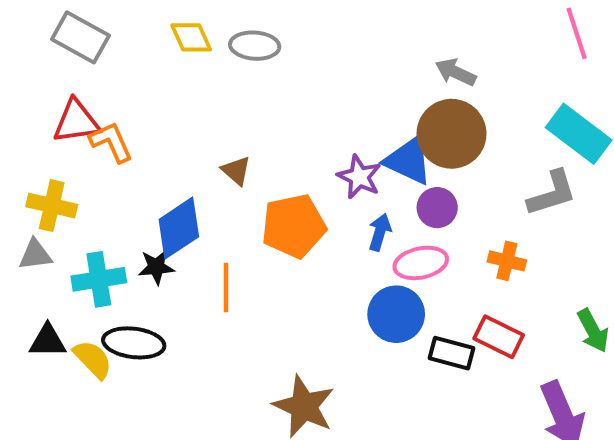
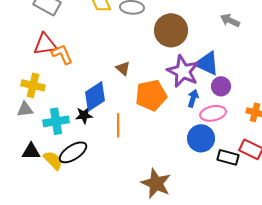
brown circle: (452, 134) -> (171, 30), moved
purple star: (359, 177) -> (183, 71), size x1.5
black ellipse: (134, 343) -> (73, 152), turned -40

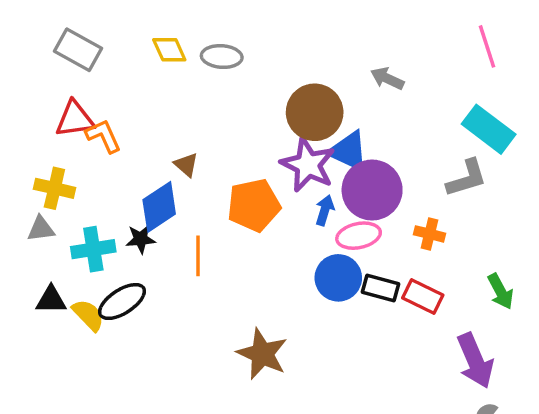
brown circle: (171, 30) -> (315, 112), moved
brown triangle: (123, 68) -> (186, 165), moved
purple circle: (221, 86) -> (372, 190), size x1.8
black rectangle: (228, 157) -> (381, 288), moved

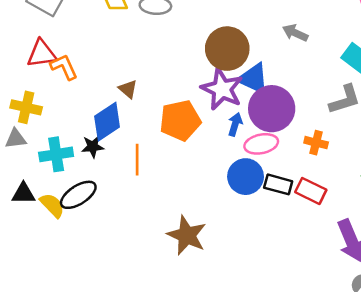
gray arrow: (387, 78) -> (295, 33), moved

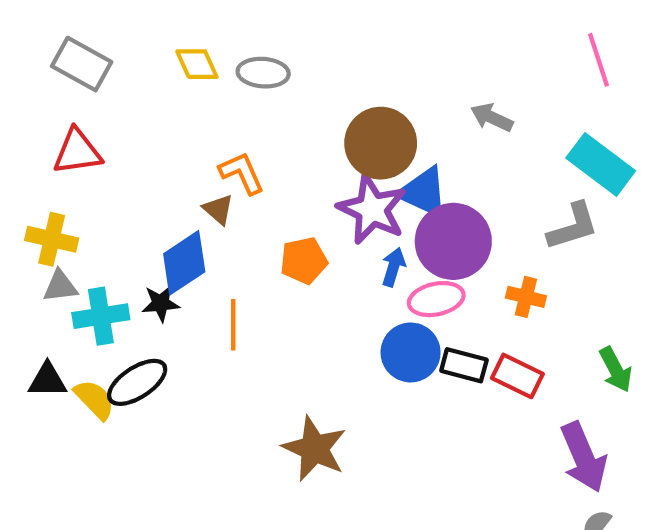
orange L-shape: (64, 67) -> (242, 173), moved
orange pentagon: (180, 120) -> (304, 261), size x0.7
gray triangle: (16, 139) -> (60, 286), moved

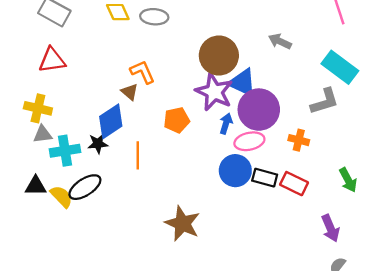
purple arrow: (584, 457) -> (330, 228), size x0.7

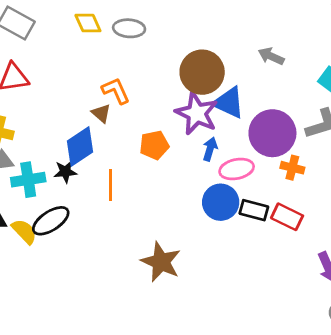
purple circle: (259, 110) -> (272, 133), moved

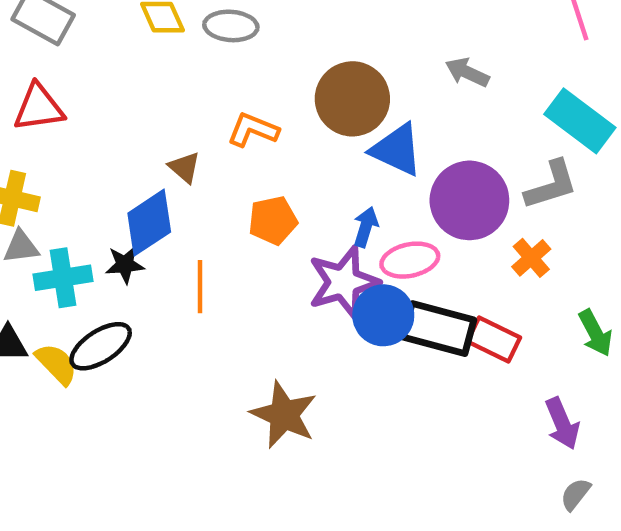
orange L-shape: (116, 91) -> (253, 130), moved, turned -44
purple star: (197, 113) -> (344, 282), moved, turned 30
orange cross: (292, 168) -> (531, 258), moved, turned 35
black rectangle: (254, 210) -> (439, 329), size x1.5

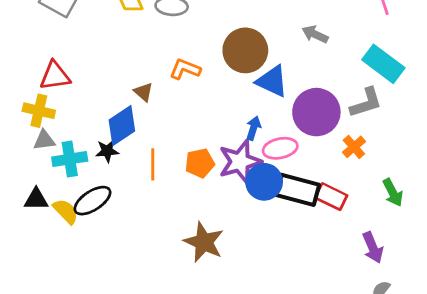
red triangle: (39, 108) -> (55, 76), moved
orange pentagon: (273, 220) -> (200, 163), moved

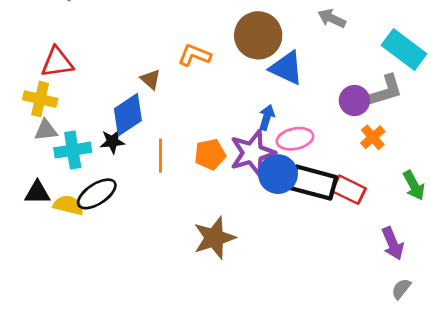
purple circle: (316, 112) -> (354, 100), moved, size x0.6
yellow semicircle: (66, 211) -> (68, 205), turned -32
brown star: (204, 242) -> (214, 238), turned 30

